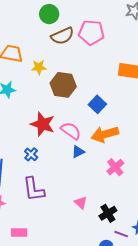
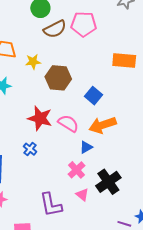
blue triangle: (78, 152) -> (86, 147), moved
pink cross: (115, 167) -> (77, 170), moved
purple L-shape: (34, 189) -> (51, 205), moved
black cross: (108, 213) -> (108, 182), moved, size x1.4

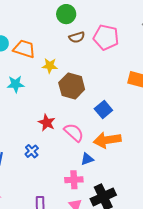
brown semicircle: (55, 29) -> (77, 37), size x0.7
red star: (40, 118) -> (47, 123), size x0.7
pink cross: (77, 170) -> (74, 180), turned 30

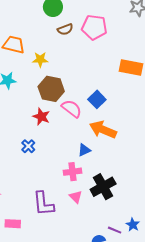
brown hexagon: (72, 86) -> (51, 89), moved
pink semicircle: (74, 132) -> (72, 109), moved
orange arrow: (107, 140) -> (103, 130), turned 36

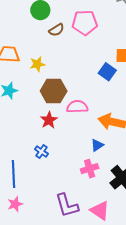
blue square: (97, 99) -> (107, 72), moved
pink semicircle: (72, 109) -> (77, 107), turned -30
red star: (41, 117) -> (49, 120), turned 30
pink triangle: (76, 197) -> (100, 210), moved, size x1.5

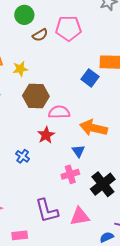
red star: (49, 120) -> (46, 135), moved
blue triangle: (97, 145) -> (78, 151), turned -32
pink triangle: (100, 210) -> (80, 216), turned -45

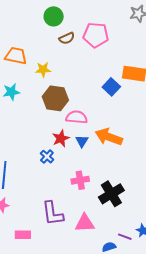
blue triangle: (78, 151) -> (82, 141), moved
blue cross: (23, 156) -> (47, 157), moved

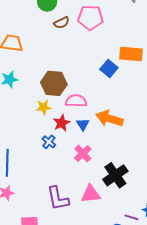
yellow star: (43, 70) -> (43, 107), moved
pink cross: (80, 180) -> (83, 154), moved, turned -30
pink triangle: (85, 223) -> (91, 194), moved

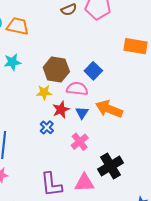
blue square: (109, 68) -> (93, 71), moved

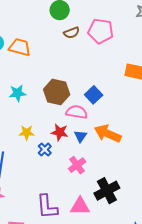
cyan star: (12, 62) -> (18, 93), moved
yellow star: (44, 92) -> (27, 133), moved
red star: (61, 110) -> (60, 132), turned 30

